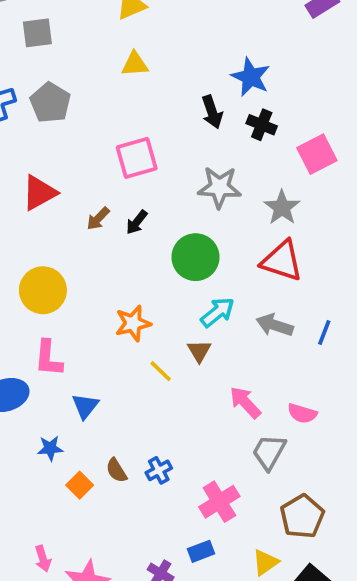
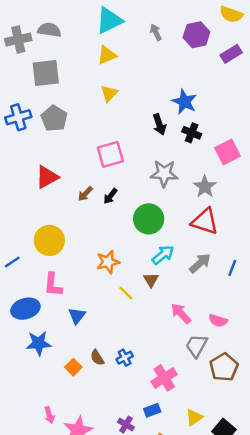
gray square: (37, 33) -> (46, 73), size x1.4
yellow triangle: (135, 64) -> (109, 93), turned -42
gray arrow: (275, 325) -> (200, 263), turned 120
blue star: (50, 448) -> (39, 343), moved, size x1.5
brown pentagon: (302, 516) -> (224, 367), moved

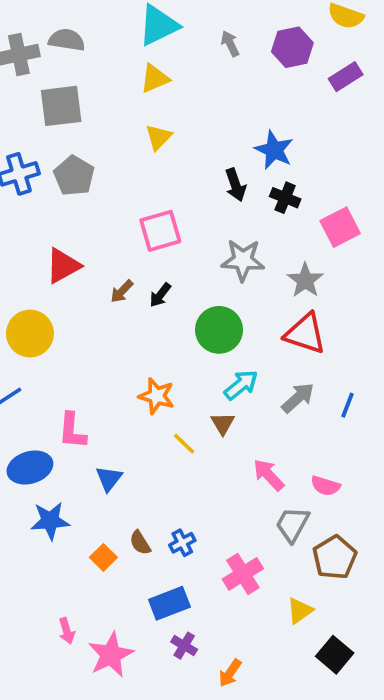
yellow circle: (49, 240) -> (30, 334), moved
orange star: (108, 262) -> (157, 396), turned 30
blue rectangle: (152, 410) -> (169, 603), moved, size x1.5
yellow triangle: (194, 417) -> (300, 611), moved

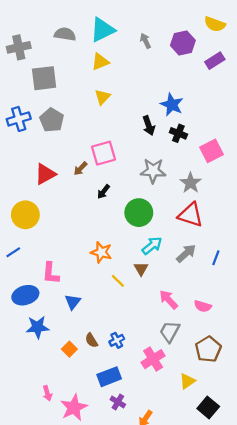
gray semicircle: (67, 40) -> (65, 34), moved
brown arrow: (122, 291) -> (80, 169), moved
gray trapezoid: (292, 524) -> (170, 332), moved

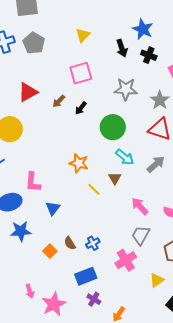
yellow triangle: (102, 97) -> (83, 35), moved
brown arrow: (80, 169) -> (59, 101), moved
cyan arrow: (152, 246) -> (125, 157), turned 78

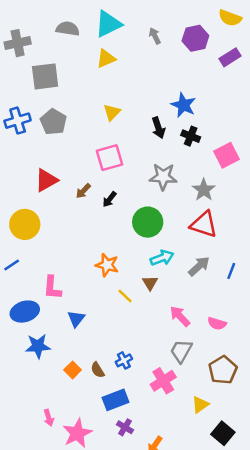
cyan arrow: (125, 157) -> (162, 258), turned -60
brown semicircle: (70, 243) -> (98, 370), moved

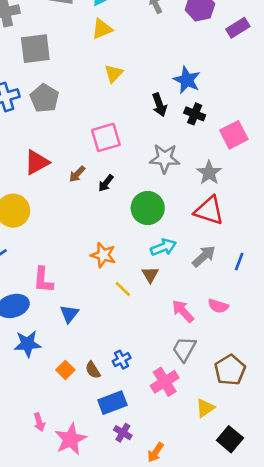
yellow triangle: (112, 112) -> (114, 73), moved
pink semicircle: (217, 323) -> (218, 306), moved

